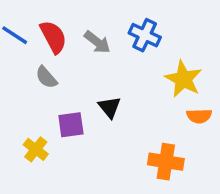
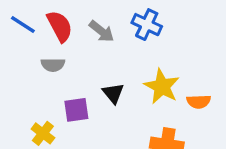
gray semicircle: (46, 77) -> (53, 65), turned -50
yellow star: (183, 79) -> (162, 86), moved

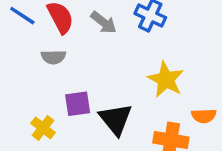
black triangle: (113, 93) -> (116, 119), moved, size x1.5
orange semicircle: (199, 102) -> (204, 116), moved

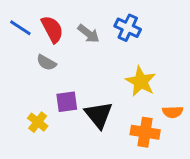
gray semicircle: (53, 57) -> (46, 63), turned 30

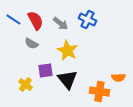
yellow star: (141, 81) -> (67, 50), moved

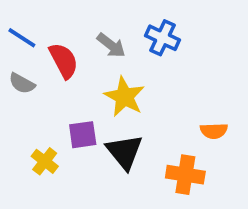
red semicircle: (35, 20) -> (64, 61), moved
gray semicircle: (31, 43) -> (22, 83), moved
orange semicircle: (118, 77) -> (214, 131), moved

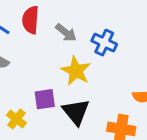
blue cross: (163, 38) -> (104, 43), moved
red semicircle: (64, 61) -> (31, 20), moved, turned -148

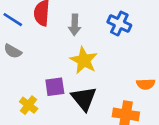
gray arrow: (66, 33) -> (75, 25), turned 54
blue cross: (104, 43) -> (119, 24), moved

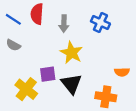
yellow cross: (29, 105) -> (26, 89), size x1.5

